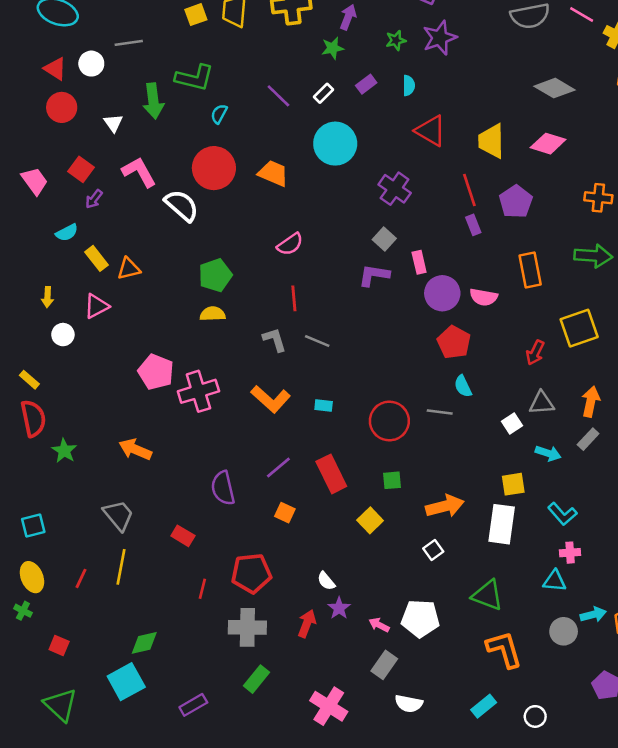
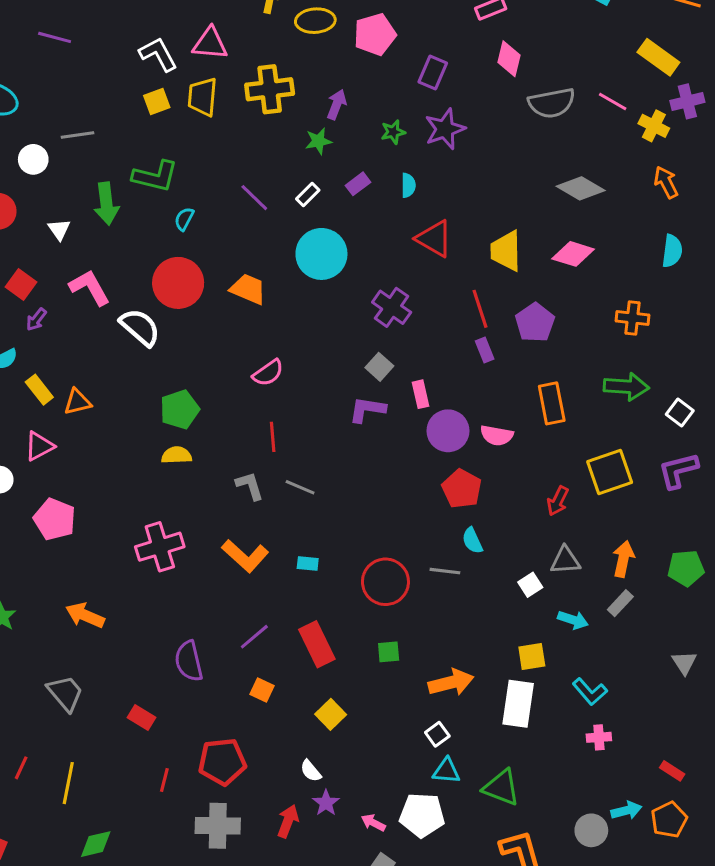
pink pentagon: (156, 372) -> (55, 519), moved
yellow square: (370, 520) -> (331, 714), moved
yellow line: (121, 567) -> (68, 783), moved
cyan triangle: (555, 581) -> (446, 771), moved

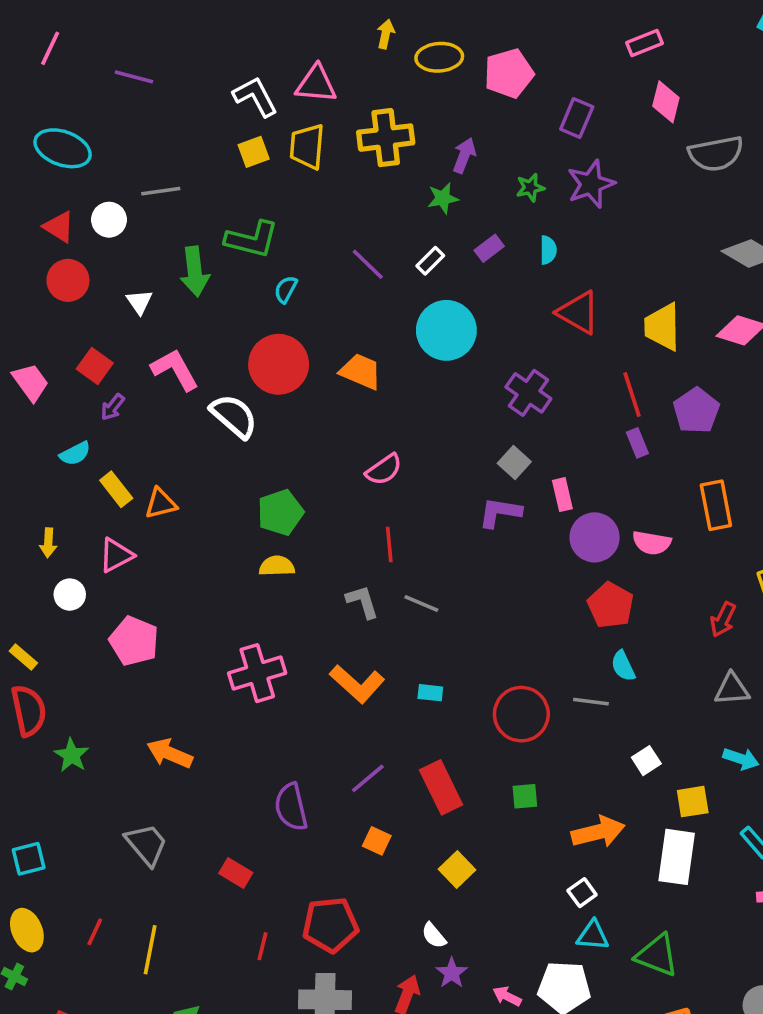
white square: (530, 585) -> (646, 761), moved

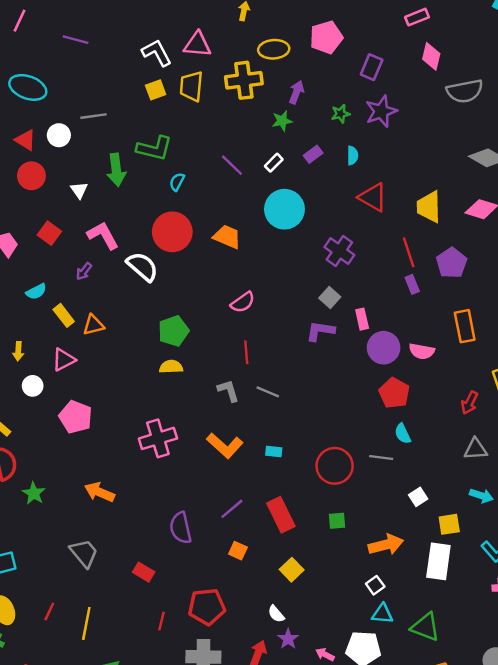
yellow ellipse: (439, 57) -> (274, 49), moved
purple arrow: (113, 407) -> (84, 271), moved

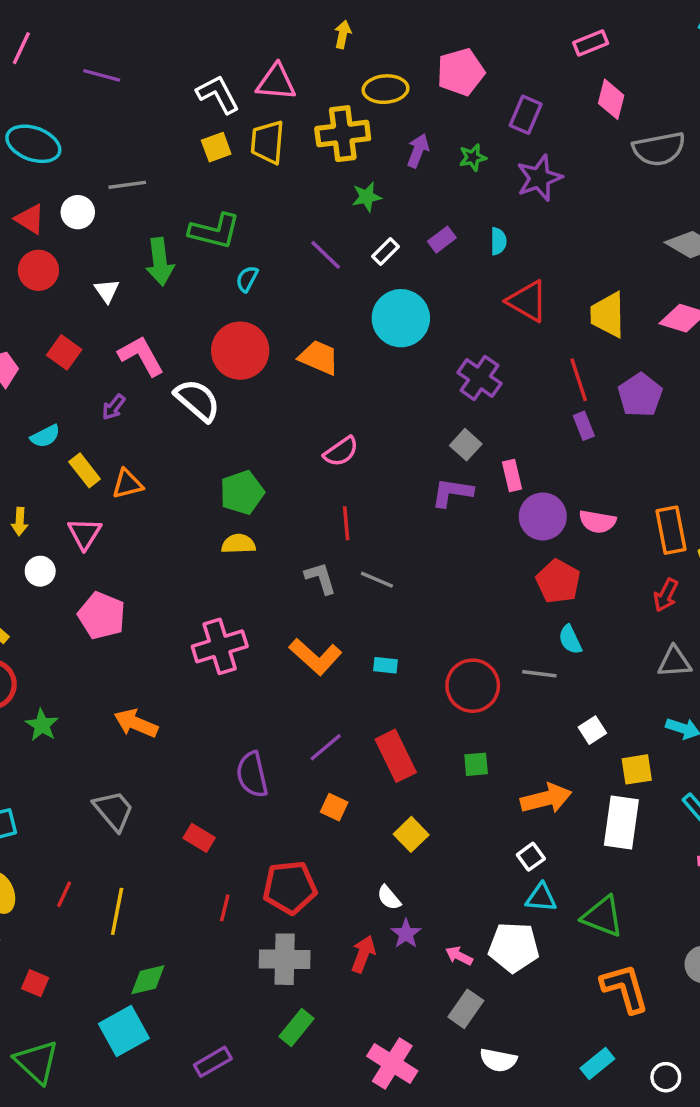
green star: (341, 114) -> (473, 157), moved
green star: (282, 121) -> (367, 197), moved
orange rectangle: (465, 326) -> (671, 530), moved
pink triangle: (64, 360) -> (85, 534), turned -30

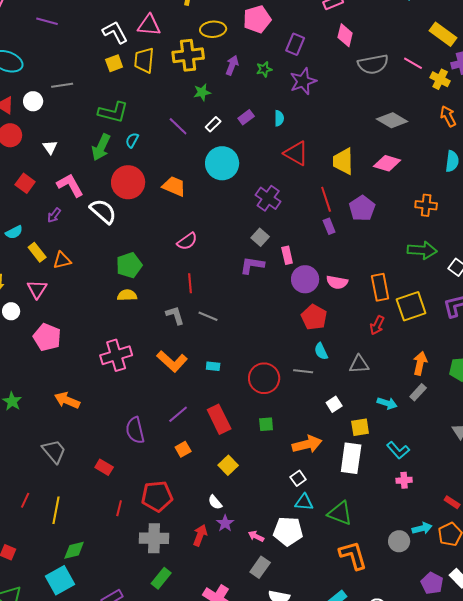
green arrow: (160, 262) -> (101, 147), moved, turned 32
gray triangle: (674, 662) -> (359, 364), moved
orange square: (334, 807) -> (183, 449), turned 35

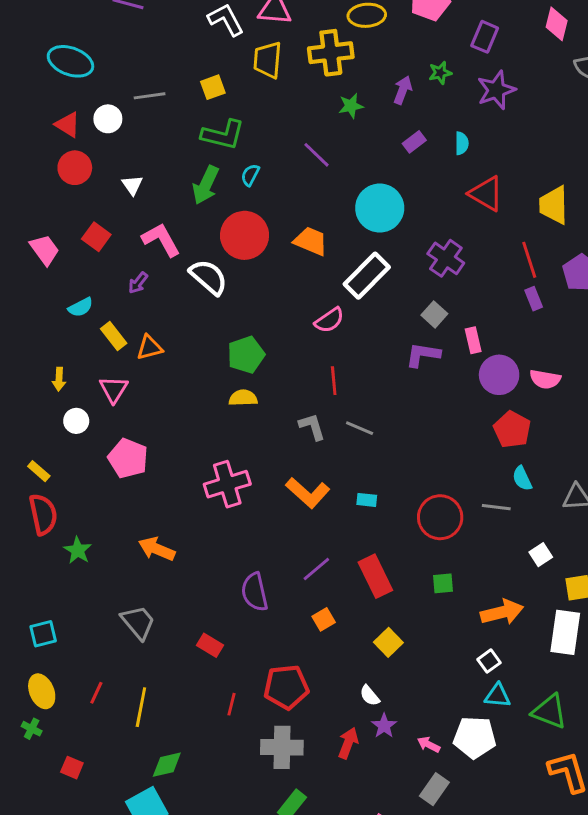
yellow square: (114, 63) -> (213, 87), moved
purple arrow: (232, 65) -> (403, 90), moved
white rectangle: (213, 124) -> (367, 276), moved, size x2.0

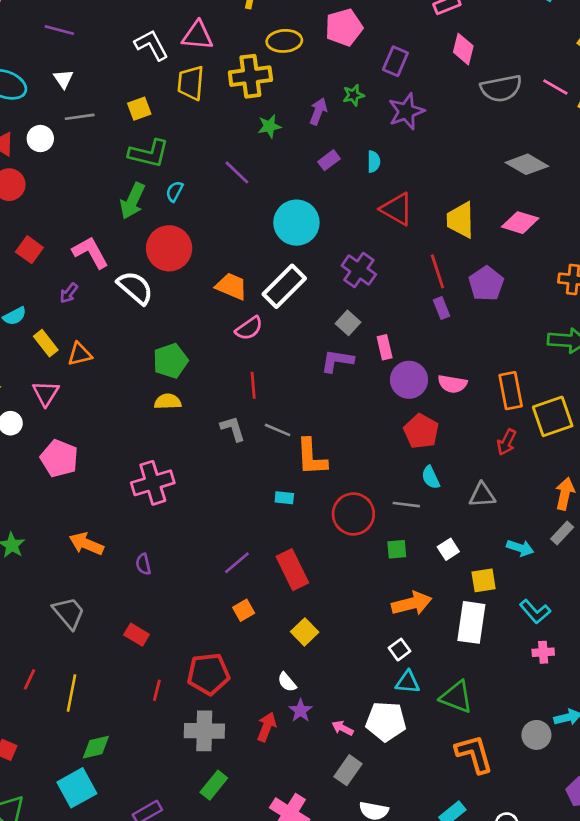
white triangle: (132, 185) -> (63, 79), moved
orange trapezoid: (311, 241) -> (231, 286), moved
orange L-shape: (308, 493) -> (311, 457), moved, turned 45
green square: (443, 583) -> (397, 549), moved
purple semicircle: (255, 592) -> (143, 564), moved, size x0.6

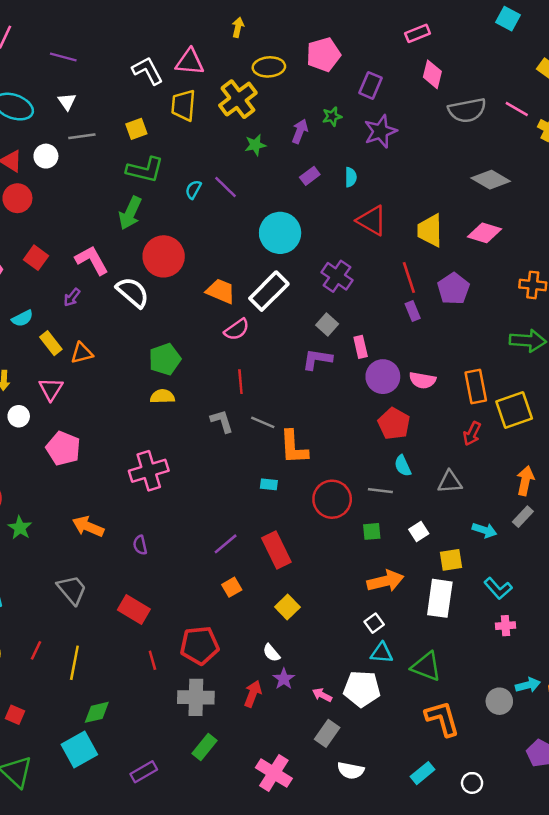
yellow cross: (250, 76) -> (238, 99), turned -30
cyan semicircle: (174, 191) -> (193, 190), moved
red rectangle: (137, 635) -> (134, 609), size x1.4
red line: (157, 690) -> (152, 660), turned -30

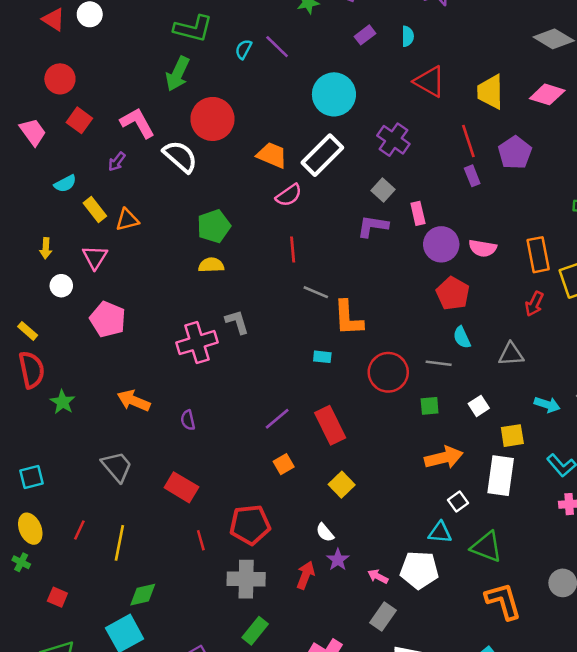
red circle: (17, 198) -> (60, 79), moved
gray L-shape: (222, 421) -> (237, 322), moved
white square: (374, 623) -> (458, 502), moved

